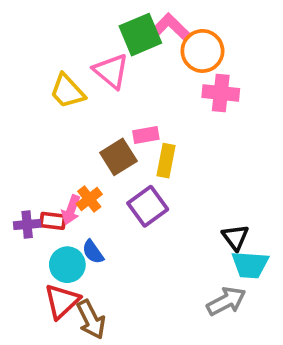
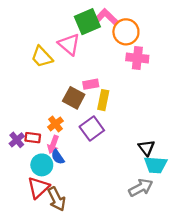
brown square: (118, 157) -> (74, 98), turned -30
pink arrow: (71, 210) -> (53, 144), moved
purple cross: (27, 225) -> (17, 140), turned -35

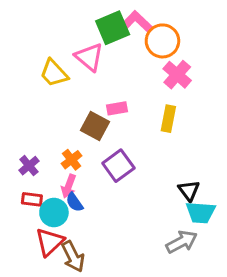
pink cross: (137, 58) -> (177, 75), turned 35
yellow rectangle: (103, 100) -> (168, 119), moved
red rectangle: (33, 138) -> (32, 199), moved
purple cross: (17, 140) -> (29, 166), moved

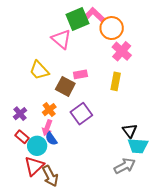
yellow trapezoid: (54, 73) -> (39, 70), moved
red rectangle: (32, 199) -> (22, 137), turned 32

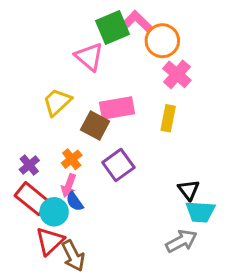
yellow trapezoid: (39, 70) -> (57, 102), turned 90
pink rectangle: (80, 74) -> (117, 108), size x1.6
red rectangle: (22, 137) -> (32, 199), size x1.6

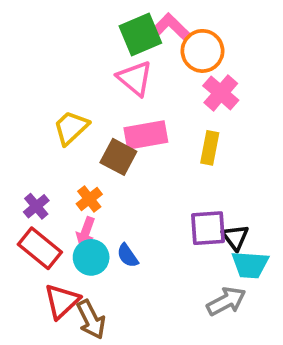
pink triangle: (89, 57) -> (135, 78), moved
purple square: (118, 165) -> (208, 228), moved, turned 32
blue semicircle: (75, 202) -> (128, 256), moved
cyan circle: (54, 212) -> (91, 257), moved

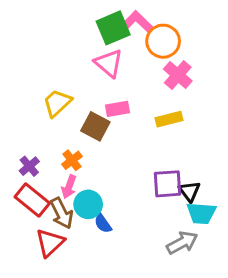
pink rectangle: (146, 135) -> (118, 109), size x0.7
yellow rectangle: (210, 148) -> (169, 119), turned 65
blue semicircle: (128, 256) -> (103, 224), moved
cyan circle: (91, 257) -> (88, 204), moved
brown arrow: (91, 320) -> (62, 213), moved

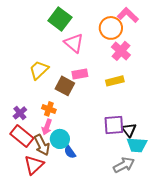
pink L-shape: (138, 22) -> (128, 15), moved
green square: (113, 28) -> (60, 19), moved, turned -30
orange cross: (72, 160) -> (49, 109), turned -32

